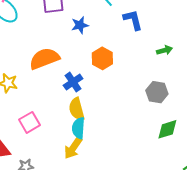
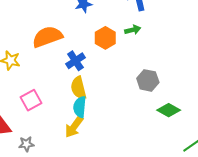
green arrow: (164, 50) -> (133, 30), moved
gray hexagon: (157, 92) -> (148, 80), moved
green diamond: (167, 129) -> (169, 110), turned 45

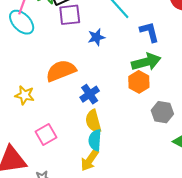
green arrow: (133, 30) -> (146, 62), size x1.8
orange hexagon: (105, 38) -> (139, 82), moved

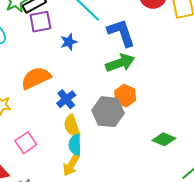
blue L-shape: (149, 32) -> (121, 33), size x1.4
orange hexagon: (139, 82) -> (125, 96), moved
gray hexagon: (162, 112) -> (108, 112), moved, size x1.4

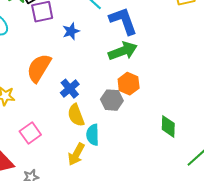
orange semicircle: (36, 78) -> (39, 68), turned -32
gray hexagon: (108, 112) -> (112, 100), size x0.7
green diamond: (164, 139) -> (168, 126), turned 70
cyan semicircle: (75, 145) -> (93, 135), moved

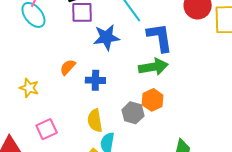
blue star: (71, 31) -> (106, 37), size x1.5
orange semicircle: (39, 68) -> (68, 67), size x0.6
blue cross: (70, 89) -> (95, 80), moved, turned 30

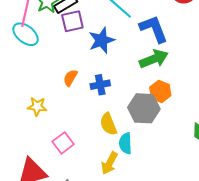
gray hexagon: (133, 113) -> (144, 108), size x1.4

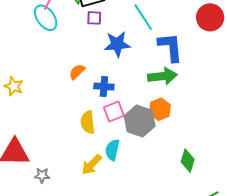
purple square: (72, 21) -> (94, 18), size x0.7
yellow star: (37, 106) -> (14, 86), moved
yellow semicircle: (108, 124) -> (88, 122), moved
pink square: (63, 143) -> (114, 112), moved

